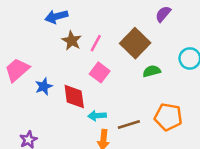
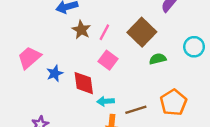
orange pentagon: (168, 117) -> (173, 102), turned 30

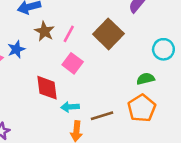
green semicircle: (158, 59) -> (146, 79), moved
blue star: (55, 73) -> (16, 49), moved

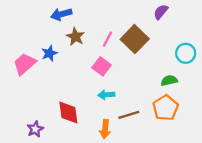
pink line: (69, 34) -> (107, 39), moved
red diamond: (47, 88) -> (68, 113), moved
cyan arrow: (70, 107) -> (106, 95), moved

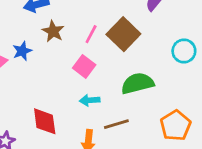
green semicircle: (169, 81) -> (138, 83), moved, size x1.6
orange pentagon: (166, 108) -> (175, 126), moved

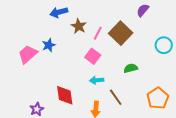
brown star: (53, 31) -> (79, 26), moved
green semicircle: (138, 83) -> (131, 68), size x0.6
brown line: (116, 124) -> (116, 97), turned 72

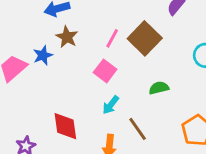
brown star: (79, 26) -> (67, 37), moved
cyan arrow: (97, 80) -> (111, 105), turned -48

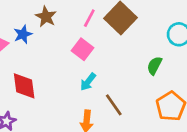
green semicircle: (159, 88) -> (154, 66), moved, turned -48
red diamond: (65, 126) -> (24, 86), moved

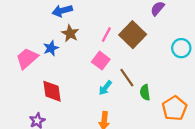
green semicircle: (154, 66) -> (145, 92), moved, turned -35
brown line: (114, 105) -> (127, 78), moved

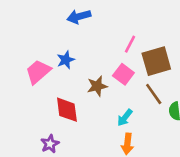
brown star: (70, 33) -> (97, 86), moved, turned 30
brown square: (133, 35) -> (156, 61), moved, turned 30
cyan arrow: (105, 88) -> (125, 118), moved

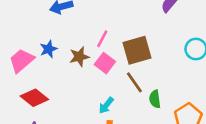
pink line: (130, 44) -> (102, 39), moved
brown star: (97, 86) -> (79, 57), moved
red diamond: (67, 110) -> (34, 98), moved, turned -44

